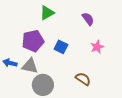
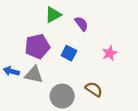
purple semicircle: (88, 19) -> (81, 24), moved
gray circle: (43, 85) -> (62, 96), moved

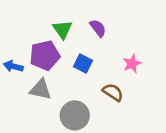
green triangle: (53, 15) -> (62, 29), moved, turned -36
blue arrow: (11, 71) -> (13, 66), moved
brown semicircle: (94, 89) -> (113, 92), moved

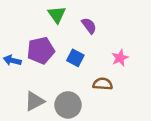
green triangle: (62, 29) -> (57, 15), moved
gray triangle: (41, 90) -> (35, 101), moved, turned -40
brown semicircle: (113, 92) -> (103, 84), turned -30

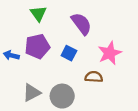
green triangle: (57, 15) -> (38, 14), moved
purple semicircle: (89, 26) -> (81, 24), size x1.5
pink star: (120, 58) -> (110, 53), size x1.5

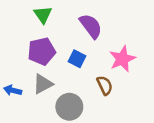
blue arrow: (11, 55) -> (13, 90), moved
brown semicircle: (94, 77) -> (105, 85), turned 60
gray triangle: (32, 93) -> (43, 84), moved

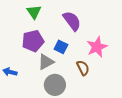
gray triangle: (43, 84) -> (46, 62), moved

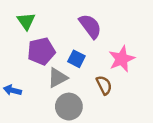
green triangle: (34, 12) -> (26, 21), moved

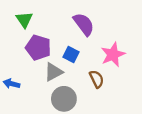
purple pentagon: (41, 51) -> (38, 48), turned 30

